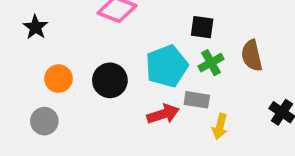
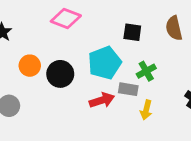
brown semicircle: (252, 56) -> (174, 28), moved
green cross: (211, 63) -> (146, 71), moved
orange circle: (59, 79) -> (30, 66), moved

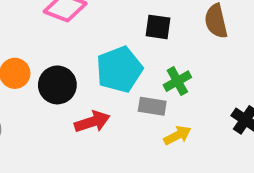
red arrow: (102, 100) -> (92, 122), moved
yellow arrow: (146, 110) -> (177, 135), turned -132

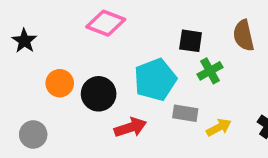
green cross: (177, 81) -> (210, 71), moved
yellow arrow: (177, 135) -> (219, 127), moved

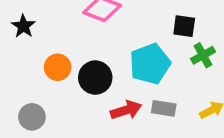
gray rectangle: (185, 113) -> (164, 108), moved

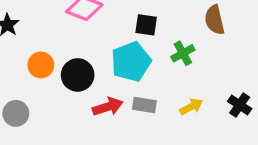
black square: (184, 26) -> (146, 25), moved

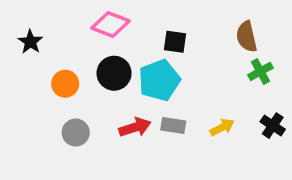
green cross: (183, 53) -> (260, 71), moved
black circle: (78, 75) -> (114, 73), moved
gray circle: (16, 113) -> (76, 133), moved

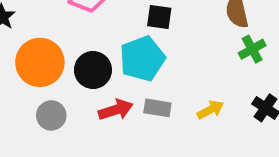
black circle: (114, 73) -> (93, 70), moved
orange circle: (65, 84) -> (40, 62), size x1.6

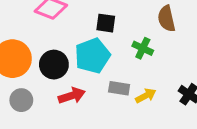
green cross: (252, 49) -> (143, 48), moved, turned -36
gray rectangle: (157, 108) -> (119, 88), moved

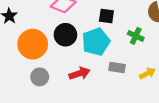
black circle: (54, 65) -> (65, 35), moved
yellow arrow: (146, 96) -> (147, 73), moved

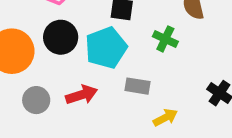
yellow arrow: (147, 73) -> (165, 118), moved
gray circle: (40, 77) -> (36, 100), moved

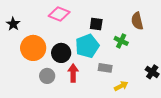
black circle: (61, 37) -> (61, 53), moved
red arrow: (82, 95) -> (73, 73), turned -72

